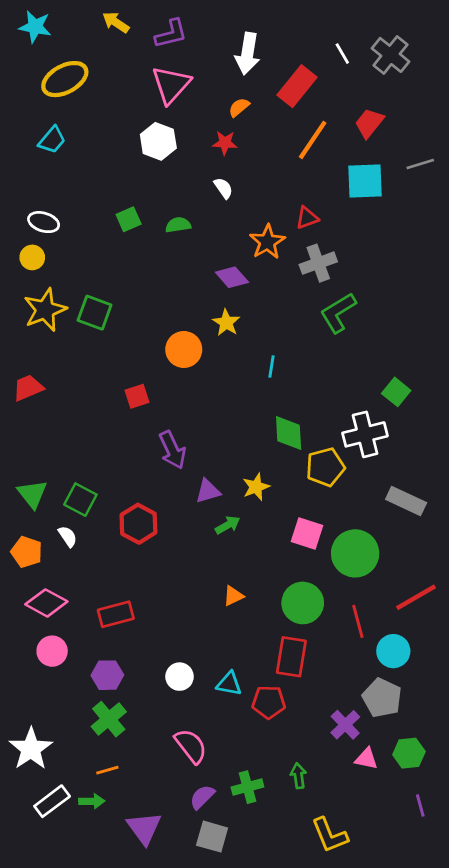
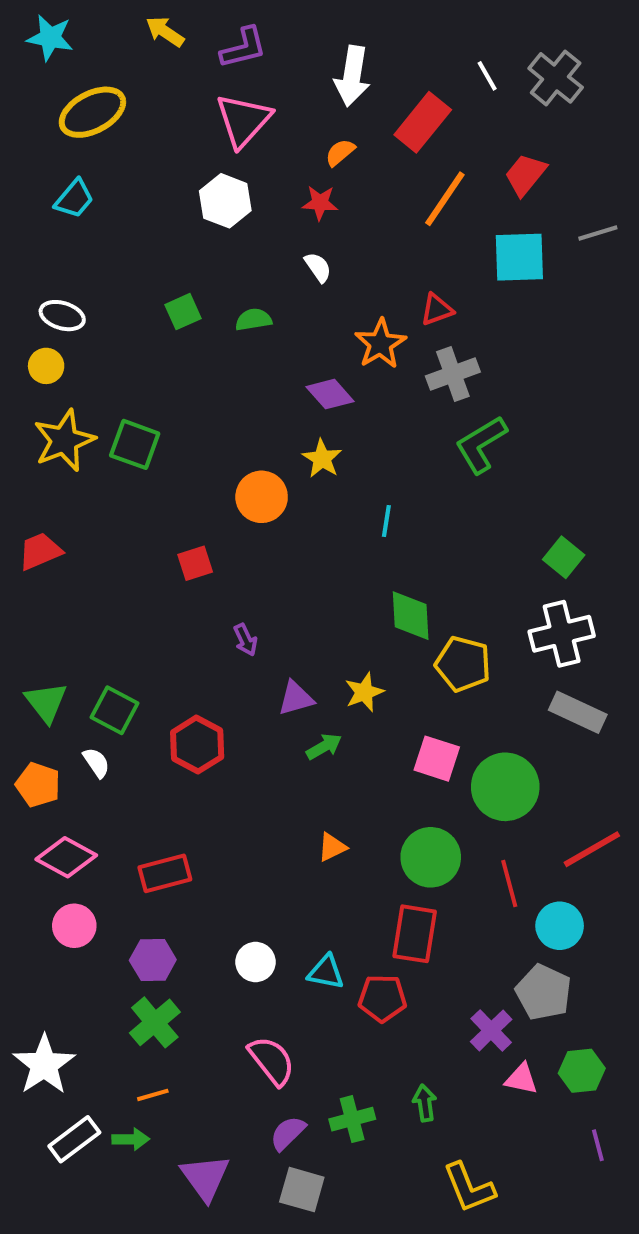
white cross: (365, 434) -> (562, 634), moved
purple arrow: (172, 450) -> (245, 640), size x0.6
yellow pentagon: (325, 467) -> (463, 664), turned 30

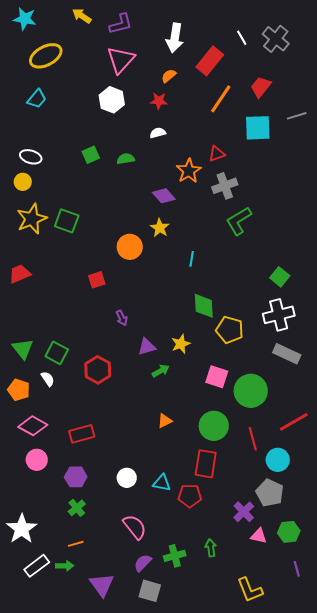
white semicircle: (318, 267) -> (158, 133), turned -70
green cross: (155, 1022) -> (77, 508), size x0.7
yellow L-shape: (469, 1188) -> (250, 590), moved

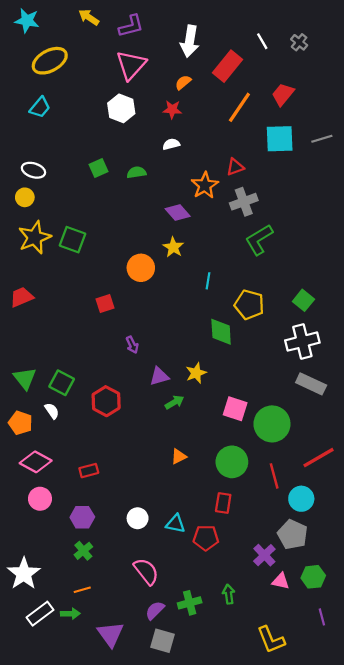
gray cross: (276, 39) -> (299, 42), size x0.6
gray line: (297, 116) -> (322, 139), moved
yellow pentagon: (230, 330) -> (249, 305), moved
red rectangle: (82, 434) -> (89, 471), size x0.7
red rectangle: (206, 464) -> (223, 503), size x0.7

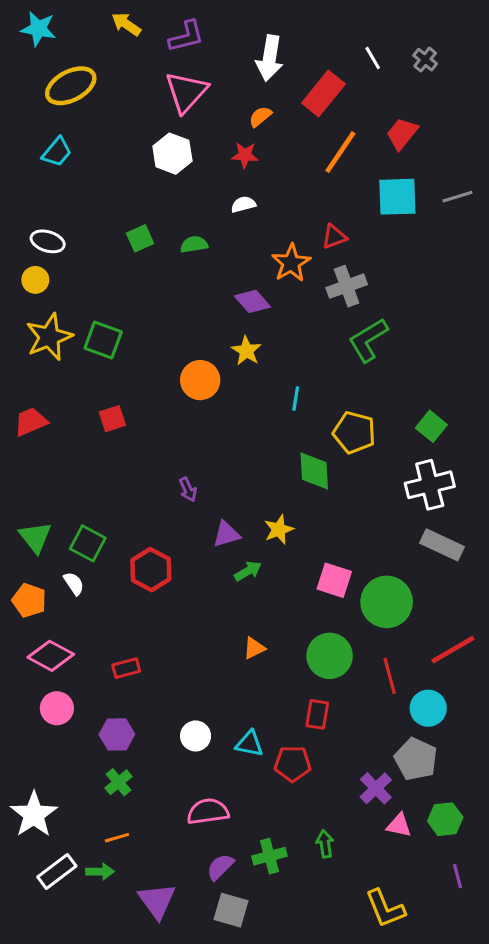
red square: (105, 304) -> (112, 419), moved
pink semicircle: (146, 571) -> (208, 811), turned -60

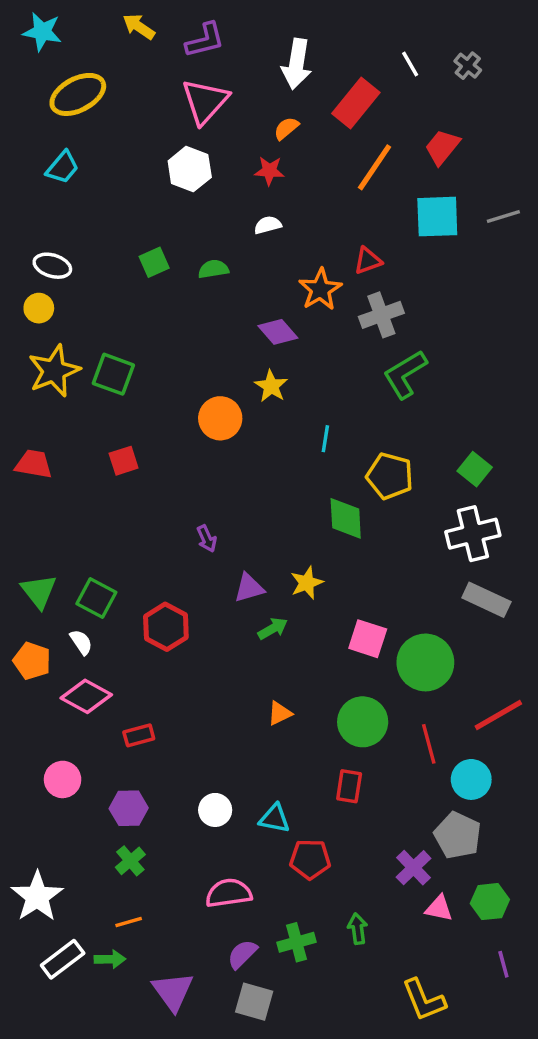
red trapezoid: (31, 422) -> (34, 464), turned 33
pink diamond: (51, 656) -> (86, 696), moved
red pentagon: (293, 764) -> (310, 859), moved

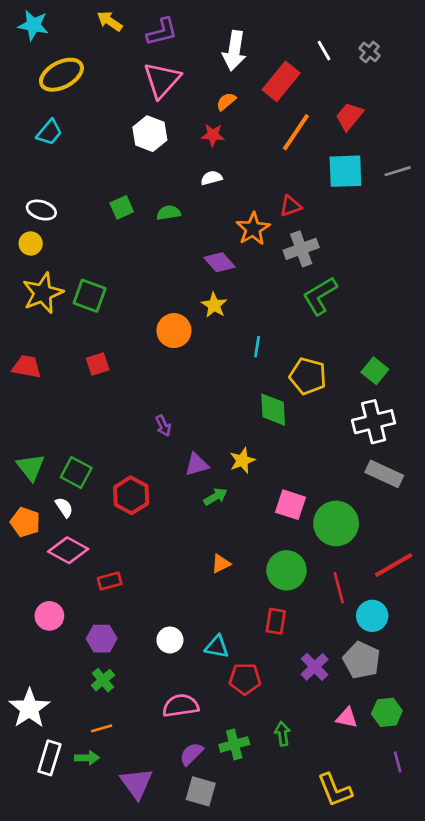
purple cross: (414, 868) -> (315, 667), moved
white rectangle: (63, 959) -> (49, 758), turned -36

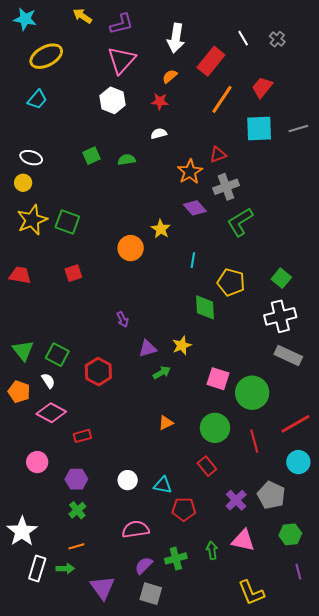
purple diamond: (220, 262) -> (195, 208), moved
cyan circle: (372, 616) -> (298, 462), moved
red rectangle: (276, 621) -> (207, 466), turned -48
pink triangle: (347, 718) -> (243, 540), moved, size x1.4

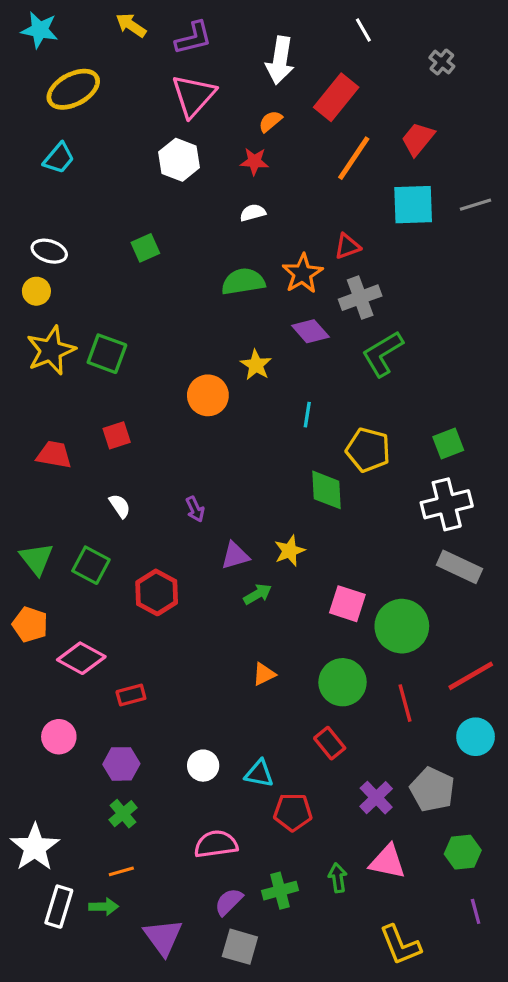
white line: (243, 38) -> (363, 30), moved
green semicircle: (127, 160) -> (243, 282), moved, size x1.5
red trapezoid: (20, 275) -> (54, 455), moved
green square: (281, 278) -> (448, 443), turned 30
white semicircle: (48, 381) -> (120, 506), moved

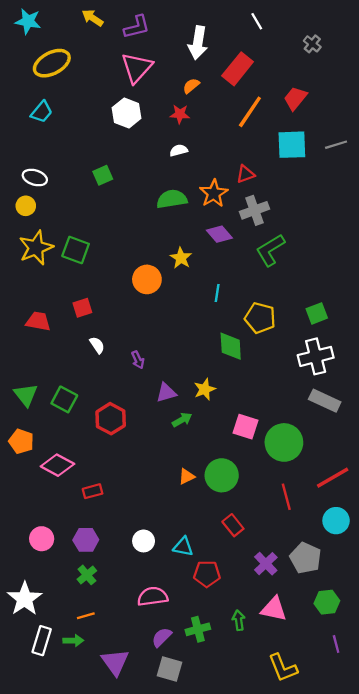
white semicircle: (120, 506) -> (97, 345), moved
green circle: (343, 682) -> (222, 475), moved
pink circle: (59, 737) -> (42, 539), moved

